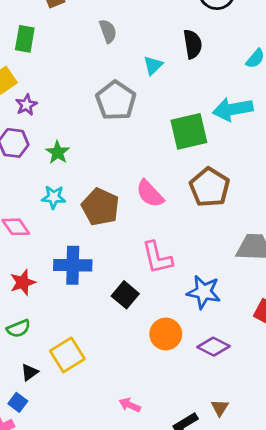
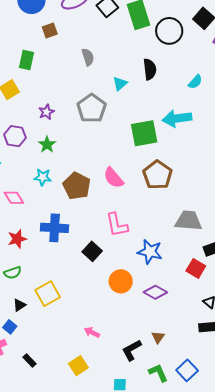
purple star: (26, 105) -> (46, 112), moved

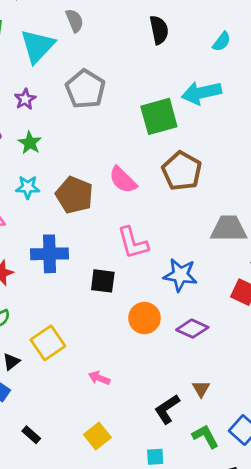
cyan triangle: (120, 84) -> (37, 46), moved, size x1.8
black square: (92, 251) -> (103, 281), turned -30
pink arrow: (92, 332) -> (99, 378), moved

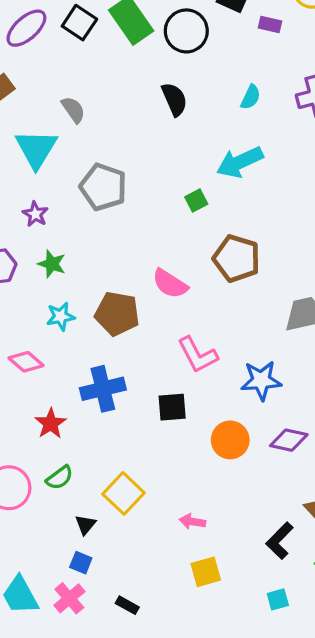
green square: (159, 116) -> (196, 200), size x0.5
yellow square: (97, 436) -> (206, 572), moved, turned 35

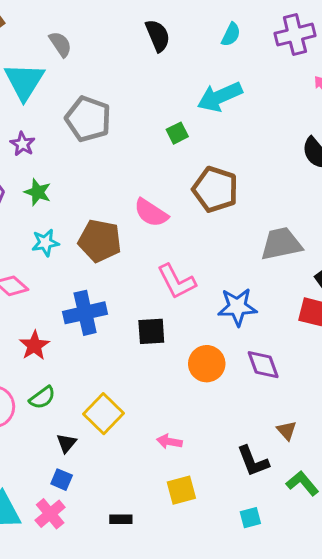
purple diamond: (289, 440) -> (263, 365), turned 57
black L-shape: (280, 541) -> (253, 461), turned -66
black rectangle: (127, 605) -> (121, 519), moved, turned -30

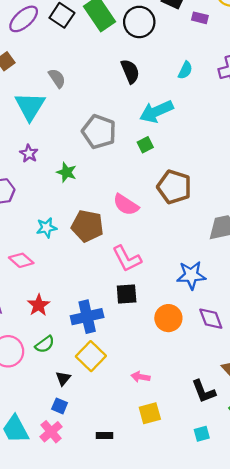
cyan arrow: (220, 97) -> (156, 112), moved
gray pentagon: (88, 119) -> (99, 132), moved
green star: (38, 192) -> (67, 172), moved
pink L-shape: (176, 281) -> (127, 259), moved
blue cross: (85, 313) -> (87, 317), moved

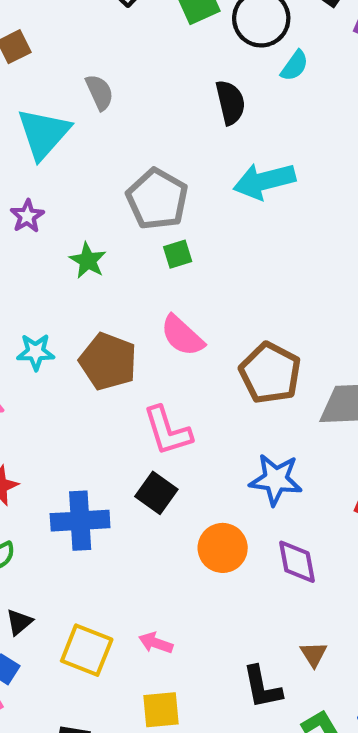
cyan semicircle: (185, 70) -> (295, 66), moved
green square: (145, 145) -> (178, 254), moved
brown pentagon: (174, 187) -> (270, 373), moved
black square: (127, 294) -> (156, 493), turned 30
yellow square: (91, 356) -> (87, 650), moved, turned -32

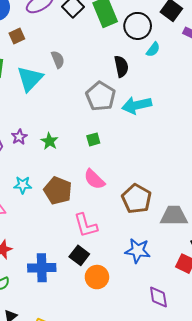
gray pentagon: (157, 199) -> (101, 96), moved
purple star: (27, 216) -> (19, 137), moved
orange circle: (223, 548) -> (97, 277), moved
purple diamond: (297, 562) -> (158, 297), moved

